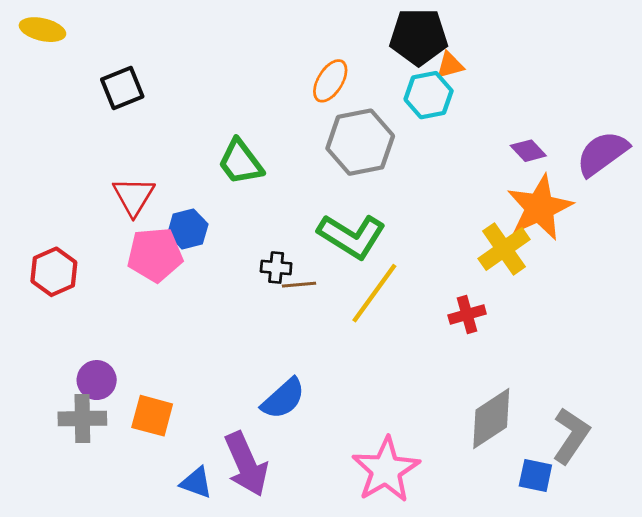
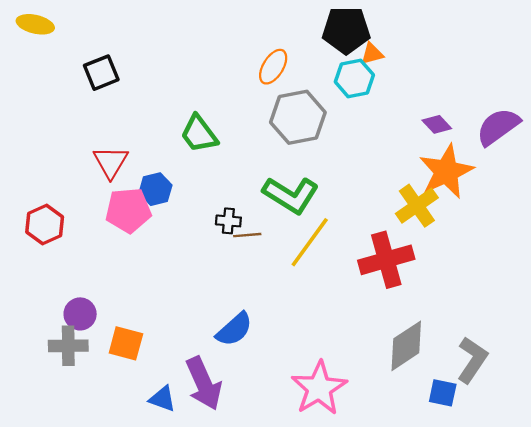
red cross: (467, 315) -> (386, 260), size x1.8

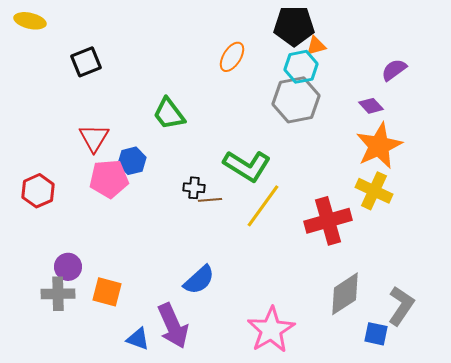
gray hexagon: (298, 117) -> (296, 100), moved
purple semicircle: (498, 127) -> (394, 70), moved, size x0.7
yellow cross: (417, 206) -> (374, 191), moved, turned -30

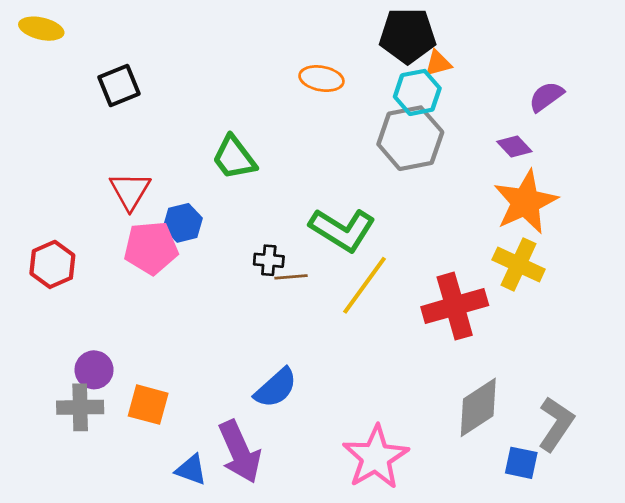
orange ellipse: (232, 57) -> (322, 79), turned 68

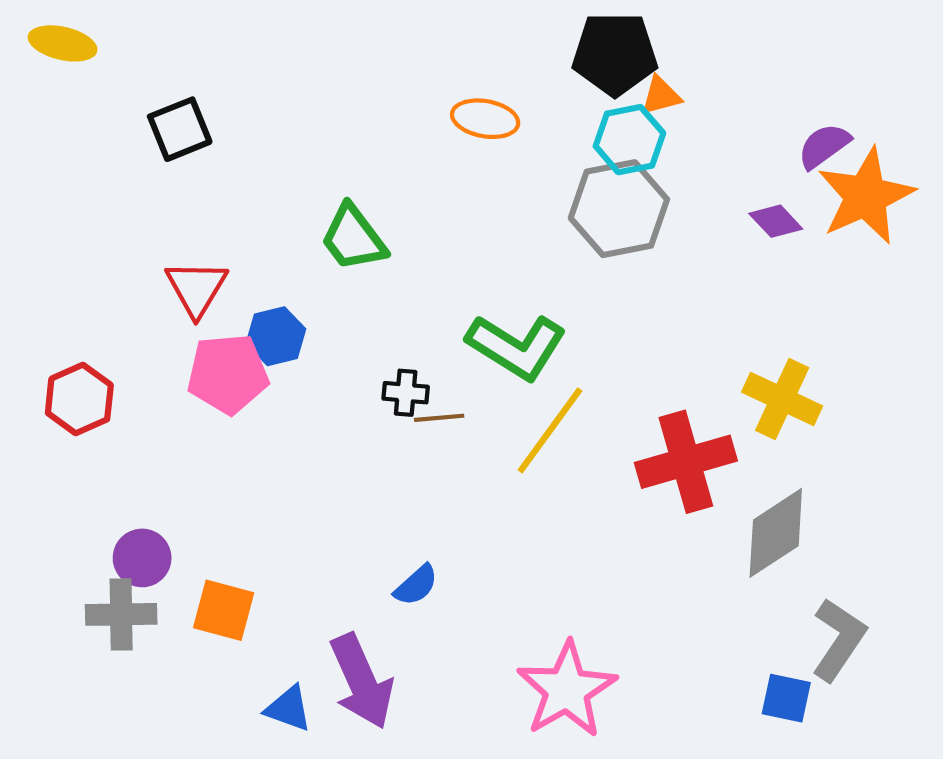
orange star: (525, 202) -> (866, 196), moved
blue semicircle: (276, 388) -> (416, 585), size x0.7
gray diamond: (478, 407) -> (776, 533), moved

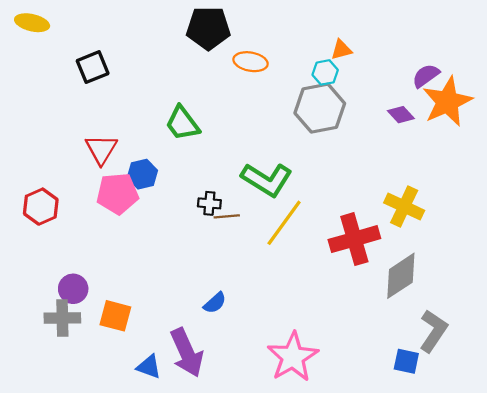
black pentagon: (615, 54) -> (208, 28), moved
cyan hexagon: (629, 140) -> (325, 72), size x0.7

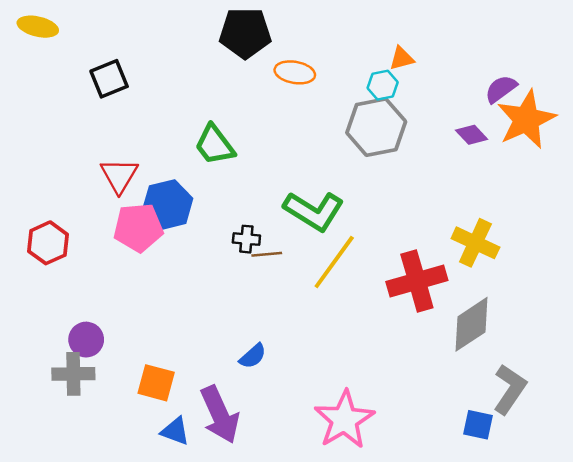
blue hexagon: (142, 174) -> (168, 205), size x1.4
orange square: (115, 316) -> (156, 383), moved

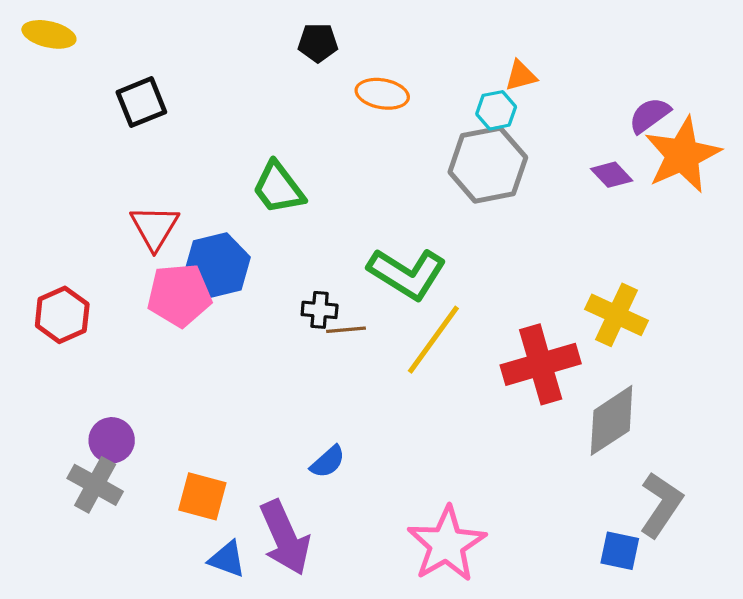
black pentagon: (245, 33) -> (318, 43), size x0.6
gray cross: (73, 374) -> (95, 485), turned 30

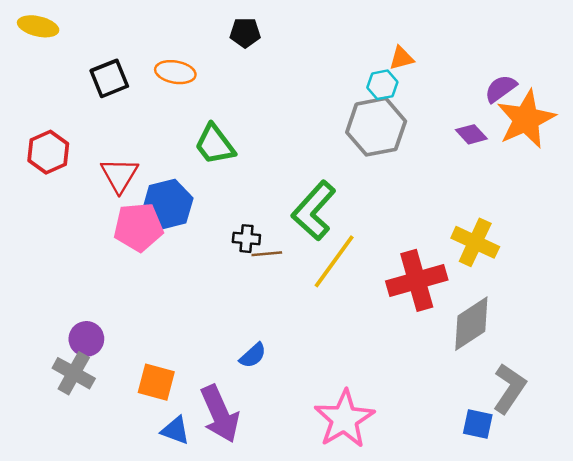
orange ellipse: (382, 94) -> (175, 72), moved
green L-shape: (407, 274) -> (314, 211), turned 100
red hexagon: (62, 315) -> (48, 152), moved

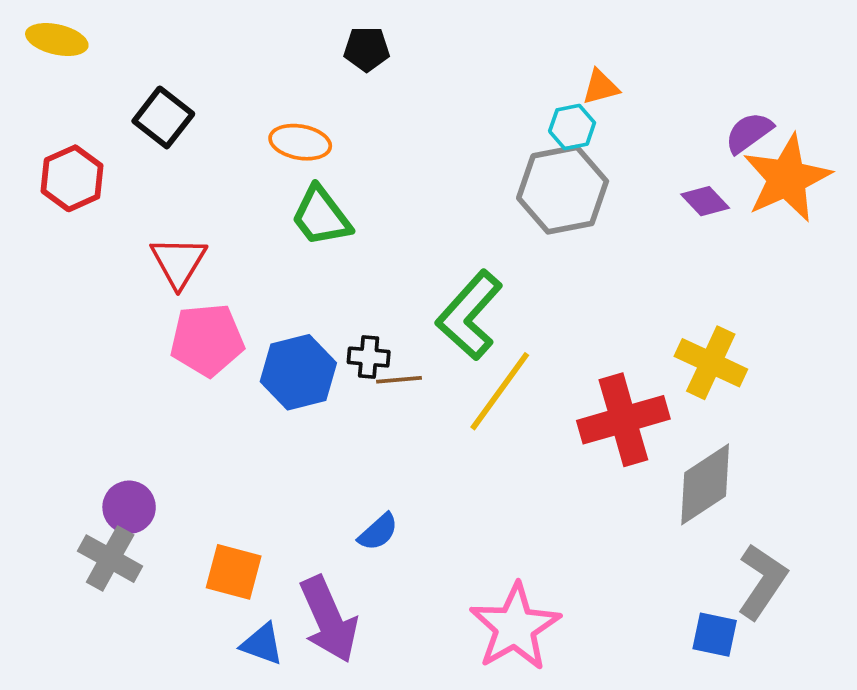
orange ellipse: (175, 72) -> (300, 142), moved
black square: (109, 78) -> (163, 117), turned -30
red hexagon: (48, 152) -> (72, 178), moved
blue hexagon: (168, 204) -> (298, 372), moved

